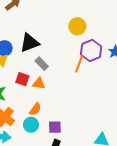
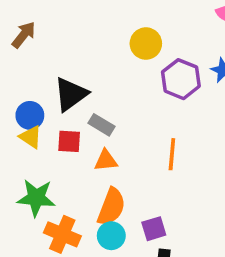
orange line: (79, 64) -> (172, 154), moved
red square: (22, 79) -> (69, 141), moved
orange semicircle: (35, 109) -> (111, 207), size x1.5

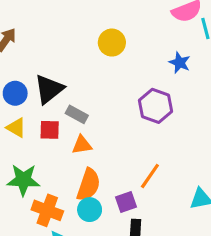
purple hexagon: (181, 79) -> (155, 106), moved
blue circle: (30, 115) -> (15, 93), moved
orange line: (172, 154) -> (150, 176), moved, turned 32

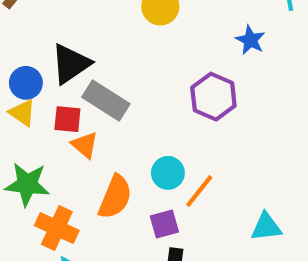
blue circle: (15, 93) -> (26, 83), moved
gray rectangle: (77, 114) -> (106, 101), size x1.5
orange triangle: (82, 145) -> (85, 145), moved, turned 45
cyan circle: (90, 210) -> (168, 173), moved

